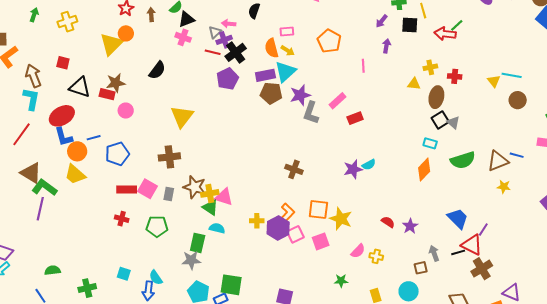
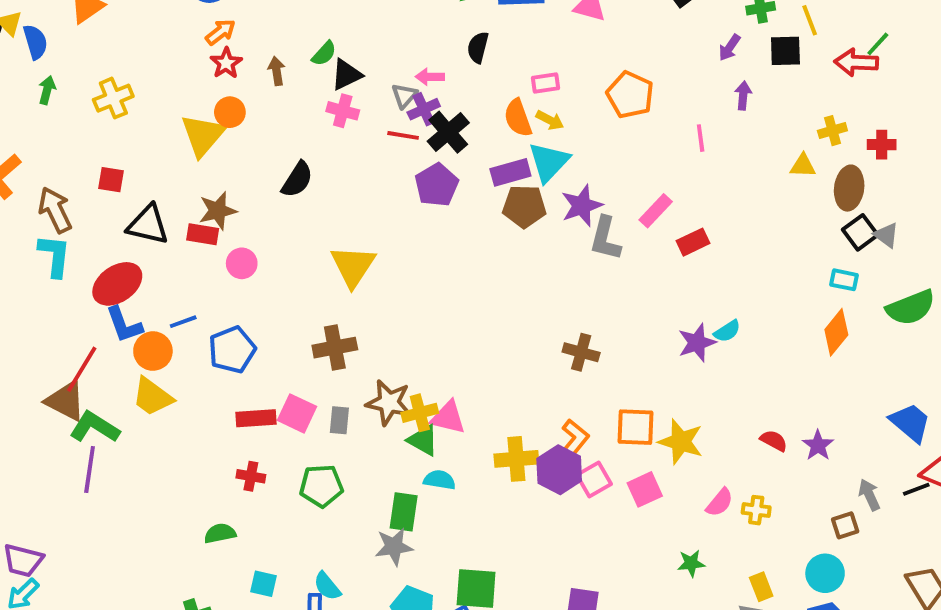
red line: (21, 134) -> (82, 369), moved
yellow cross: (257, 221) -> (516, 459), size x1.5
green semicircle: (52, 270) -> (220, 533), moved

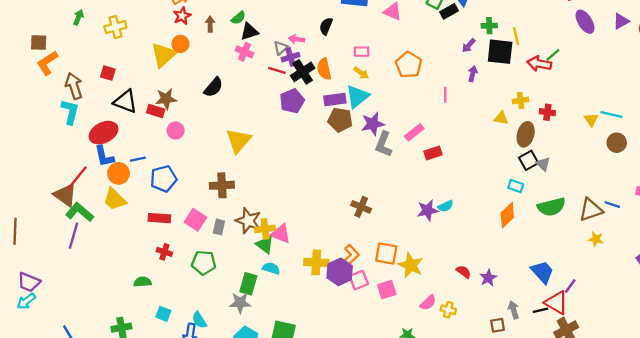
black square: (785, 51) -> (500, 52), size x1.4
orange semicircle: (518, 118) -> (324, 69), moved
red rectangle: (256, 418) -> (159, 218), moved

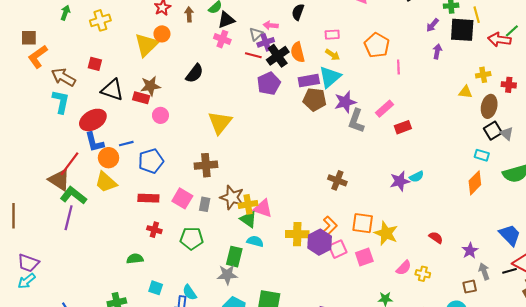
brown arrow: (74, 86) -> (63, 77), turned -40
pink line: (445, 95) -> (398, 67), moved
purple star: (488, 278) -> (470, 251), moved

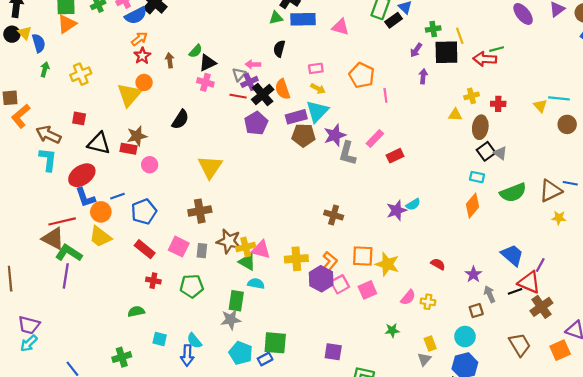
green line: (512, 31) -> (497, 49), turned 32
red line: (70, 164) -> (62, 221), turned 45
red rectangle: (148, 198) -> (145, 249), turned 42
yellow cross: (297, 234) -> (296, 259), moved

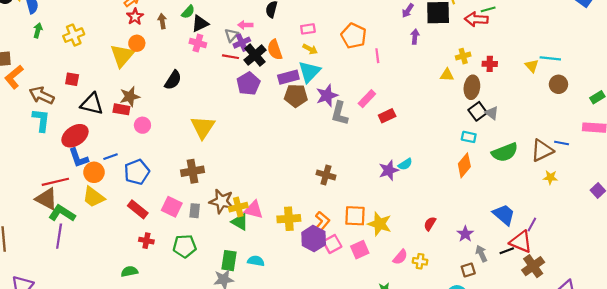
red semicircle: (438, 264) -> (430, 224), turned -88
cyan semicircle: (256, 284) -> (256, 261), moved

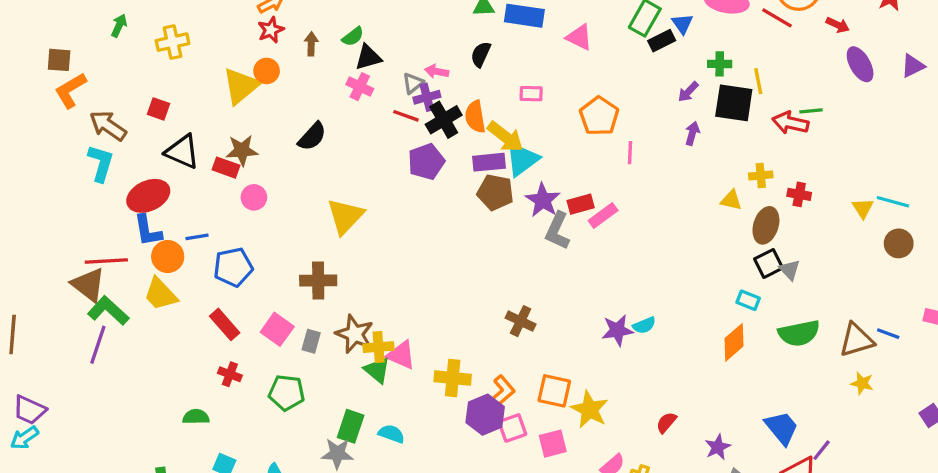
yellow arrow: (310, 49) -> (505, 137), moved, size x1.6
purple star: (327, 96) -> (543, 200), turned -30
red rectangle: (387, 116) -> (581, 204), moved

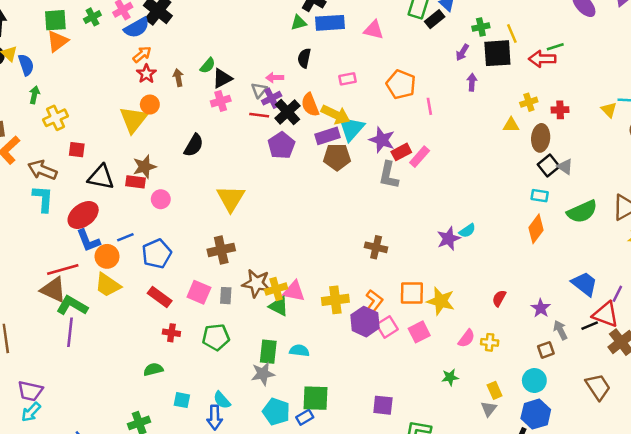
yellow cross: (173, 42) -> (56, 118), moved
pink cross: (360, 87) -> (221, 101), turned -30
purple star: (543, 200) -> (382, 140), moved

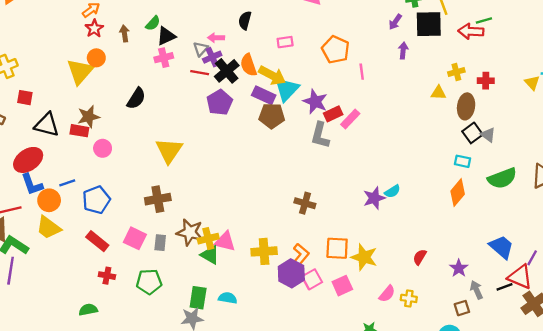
purple rectangle: (327, 136) -> (264, 95), turned 40

